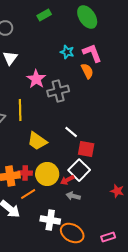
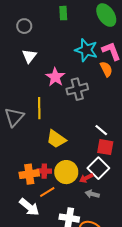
green rectangle: (44, 15) -> (63, 13), turned -64
cyan star: (67, 52) -> (86, 50), size x1.6
white line: (71, 132) -> (101, 130), moved

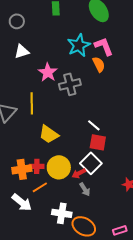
cyan star: (86, 50) -> (79, 45), turned 30
white triangle: (29, 56) -> (22, 51), turned 35
gray arrow: (92, 194) -> (85, 189), turned -136

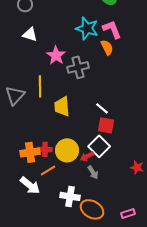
cyan star: (79, 45) -> (87, 28), turned -30
white triangle: (22, 51) -> (30, 34), turned 35
yellow trapezoid: (49, 134) -> (62, 106), moved, turned 50

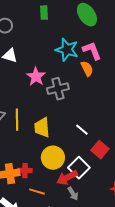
yellow line: (40, 86) -> (17, 120), moved
red square: (106, 125) -> (100, 150), moved, turned 30
yellow circle: (67, 150) -> (53, 158), moved
red arrow: (87, 156) -> (67, 178), size x1.5
orange line: (48, 170) -> (37, 192), moved, turned 49

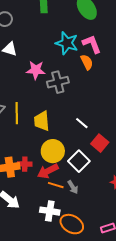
pink star: (36, 77) -> (36, 70), turned -30
red arrow: (67, 178) -> (48, 171), moved
orange line: (37, 192) -> (56, 185), moved

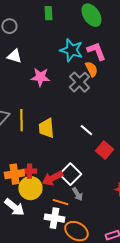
gray cross: (58, 82) -> (79, 82), moved, turned -30
yellow circle: (53, 151) -> (30, 188), moved
white square: (79, 161) -> (70, 174), moved
orange line: (56, 185) -> (60, 202), moved

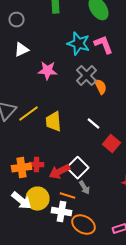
white triangle: (14, 56) -> (22, 50), turned -42
orange semicircle: (91, 69) -> (100, 87), moved
yellow line: (21, 120) -> (28, 114), turned 55
yellow circle: (30, 188) -> (38, 199), moved

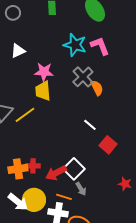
gray circle: (16, 20) -> (13, 13), moved
yellow trapezoid: (54, 122) -> (43, 91), moved

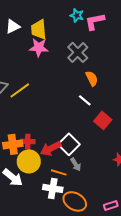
cyan star: (75, 45) -> (77, 15), moved, size x0.6
pink L-shape: (100, 46) -> (95, 21), turned -80
orange semicircle: (97, 88) -> (92, 78), moved
yellow trapezoid: (43, 91) -> (39, 29), moved
yellow circle: (34, 200) -> (29, 161), moved

